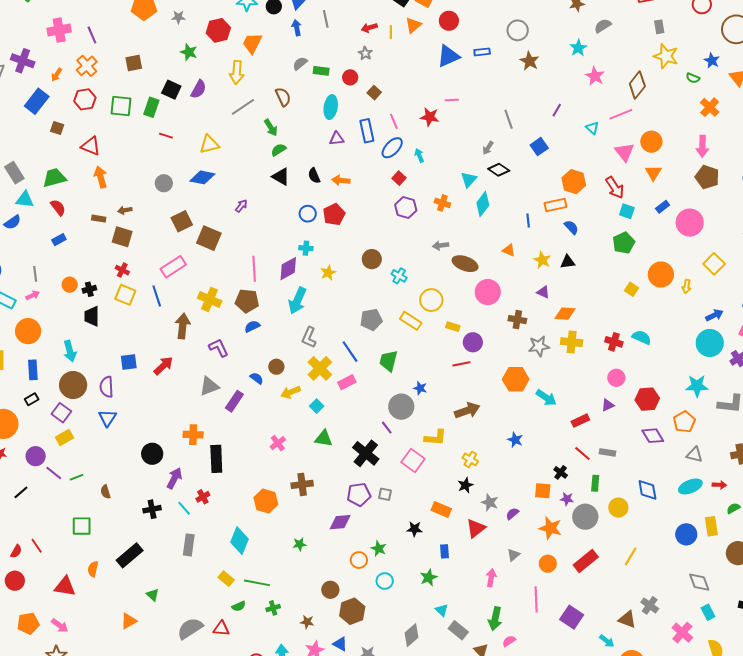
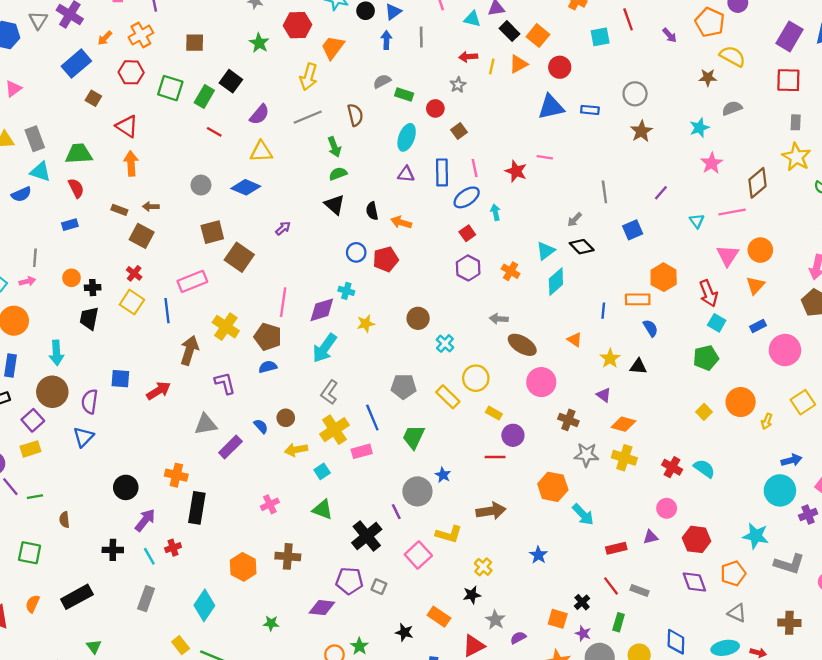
purple semicircle: (198, 89) -> (259, 115), moved

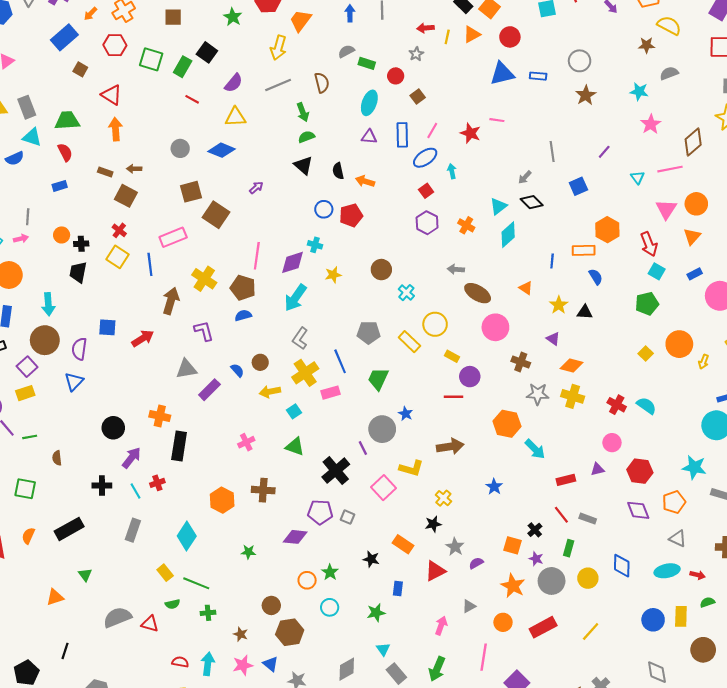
cyan star: (699, 128) -> (639, 91), turned 30
pink line: (475, 168) -> (432, 131), turned 42

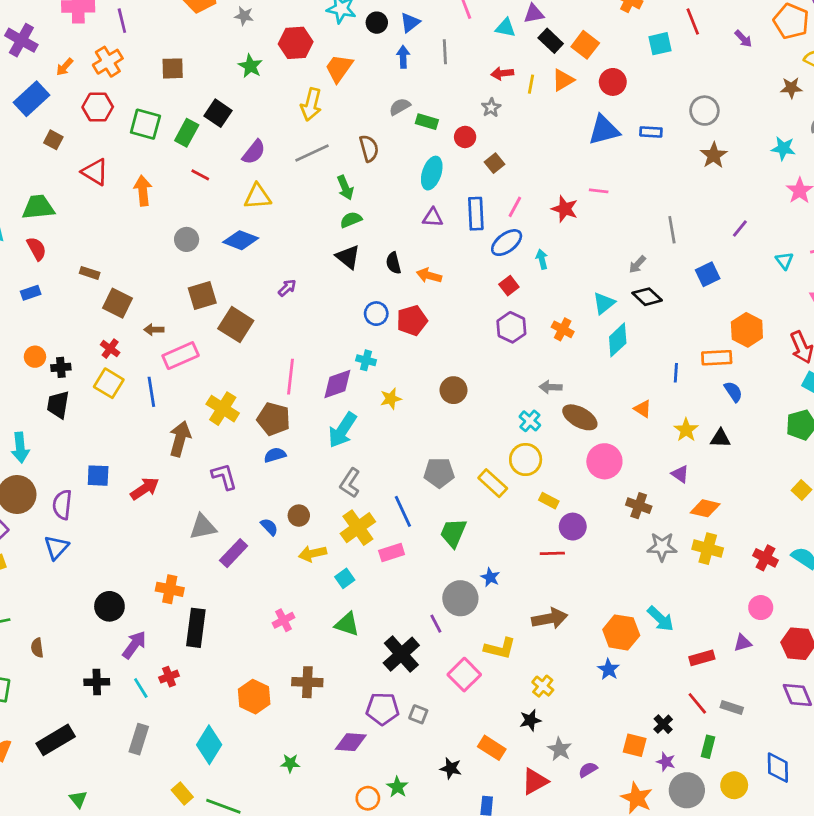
orange arrow: (116, 129) -> (143, 191), moved
brown arrow: (134, 169) -> (154, 330), moved
cyan cross: (406, 293) -> (530, 421), moved
orange hexagon: (507, 424) -> (621, 632), moved

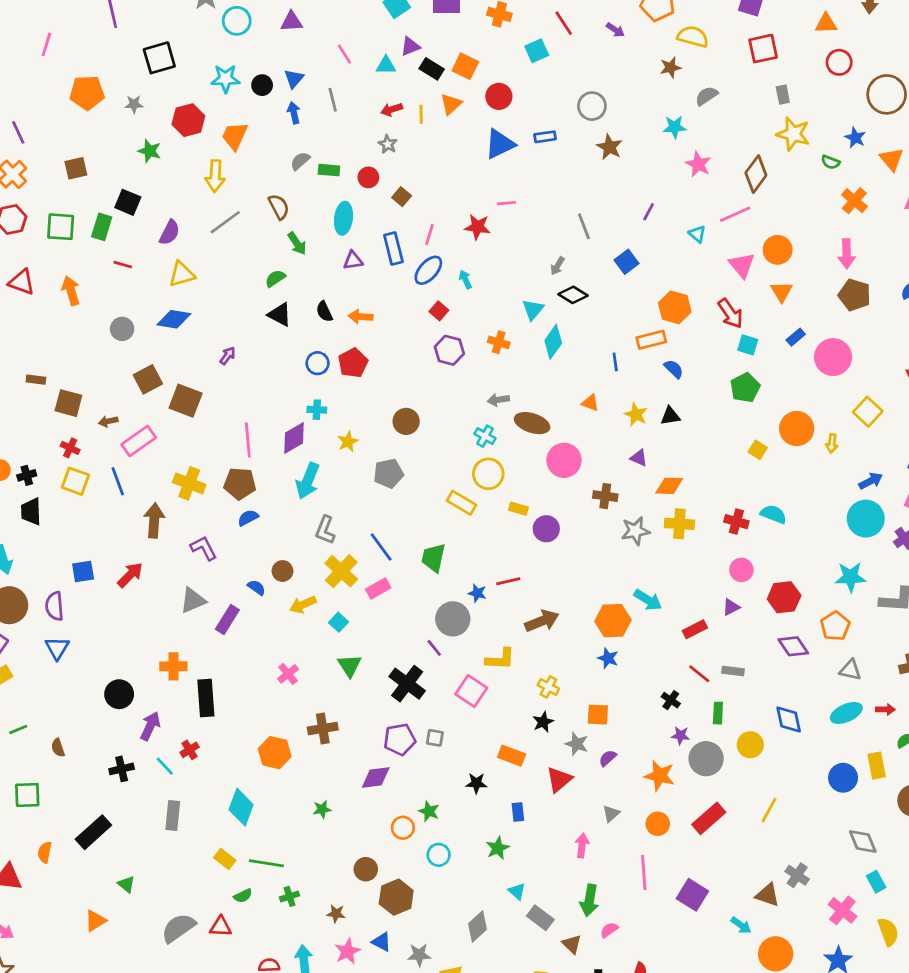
green arrow: (345, 188) -> (297, 243), moved
gray pentagon: (439, 473) -> (388, 473), moved
red line: (552, 553) -> (508, 581), moved
green triangle: (347, 624) -> (350, 665), turned 50
orange square: (635, 745) -> (598, 715), moved

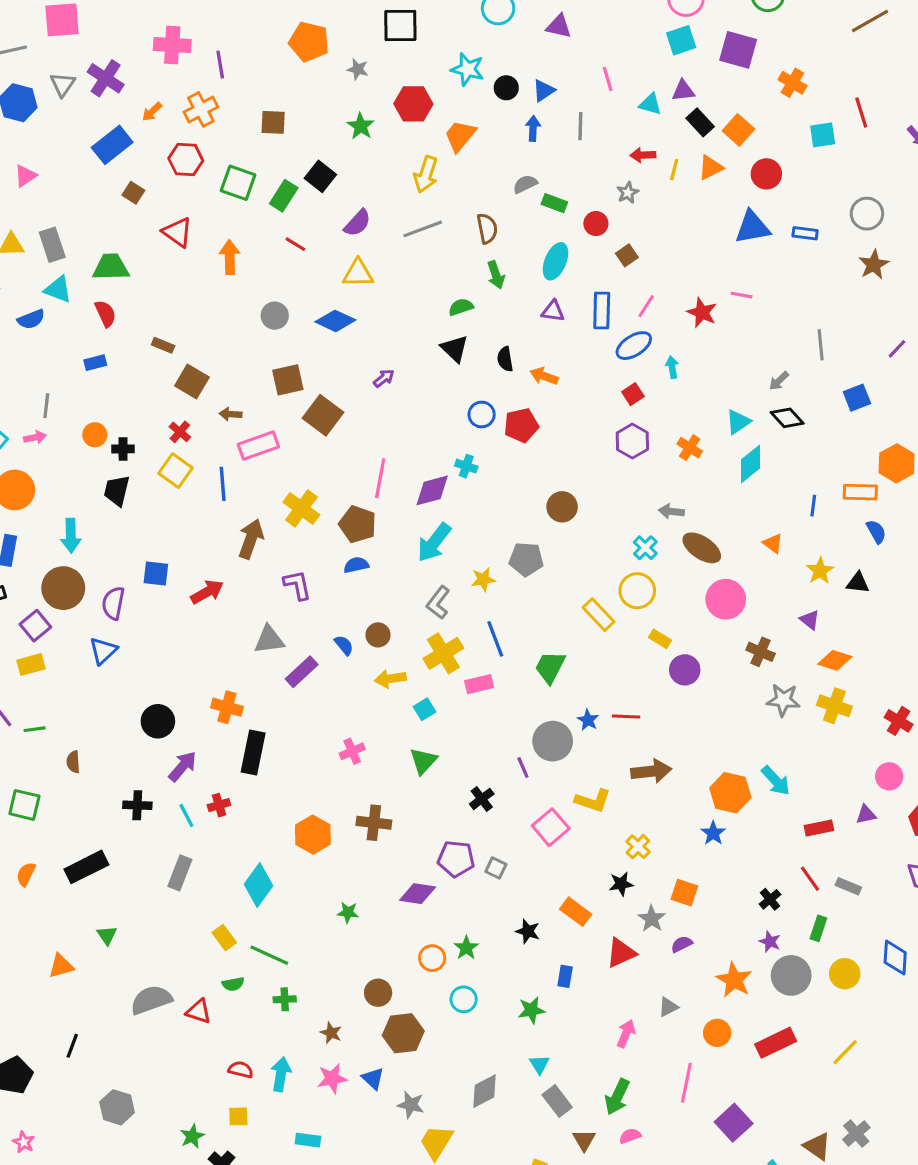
yellow star: (348, 442) -> (483, 579), moved
black cross: (407, 684) -> (482, 799), size x0.6

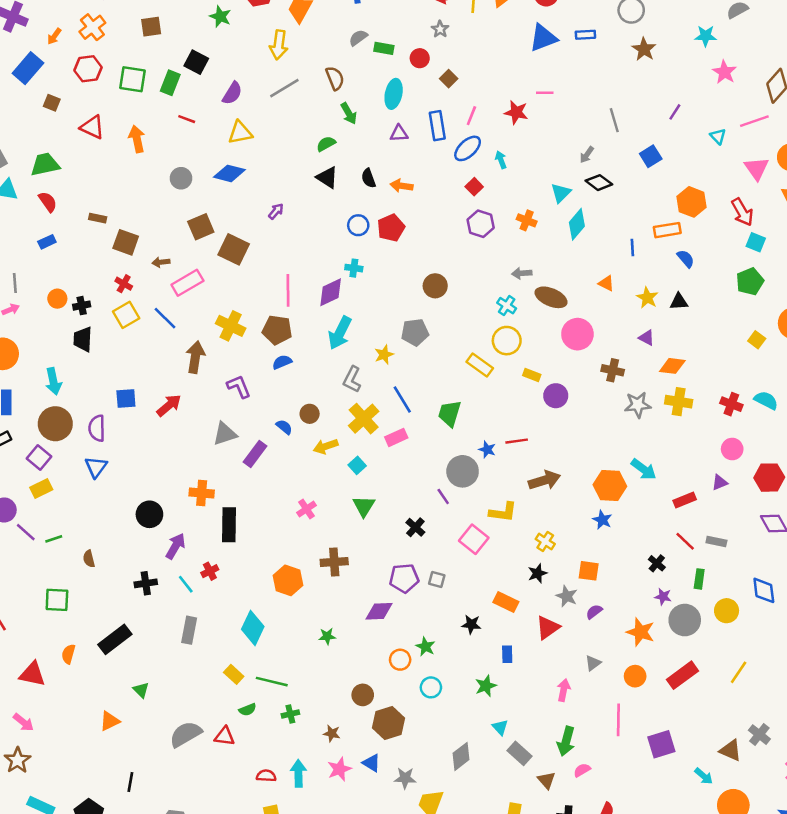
yellow square: (175, 471) -> (126, 315), turned 35
blue line: (223, 484) -> (165, 318), turned -30
purple square: (734, 1123) -> (661, 744), turned 36

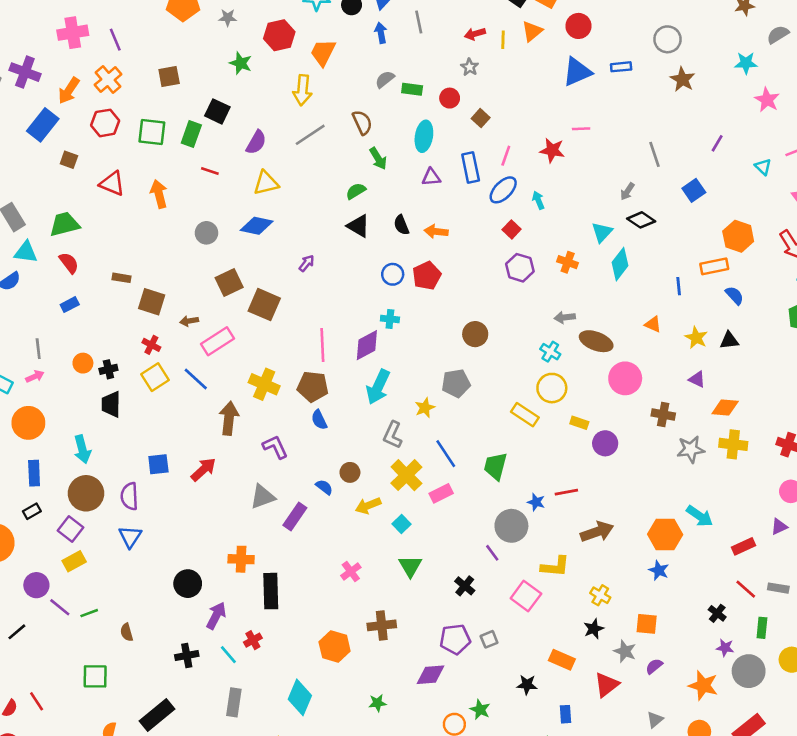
orange arrow: (54, 36) -> (69, 91), size x1.5
blue semicircle: (282, 362) -> (319, 420), turned -90
gray square: (437, 579) -> (489, 639), turned -35

